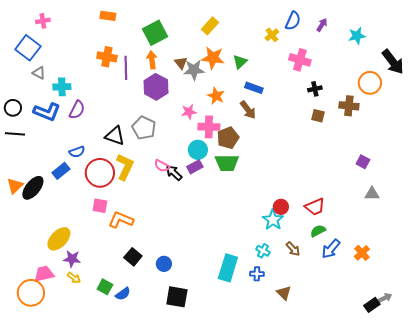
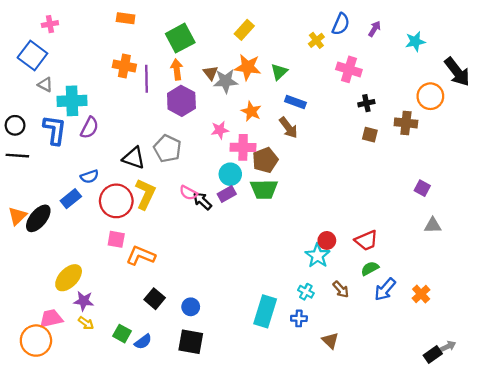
cyan cross: (62, 87) -> (72, 101), size x1.4
blue L-shape: (47, 112) -> (55, 130), turned -104
black square: (177, 297) -> (191, 342), moved

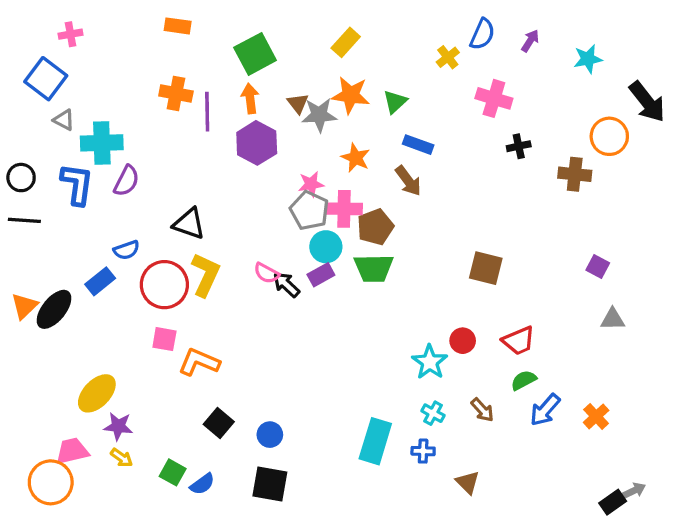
brown square: (370, 135) -> (486, 268), moved, size x1.5
gray pentagon: (167, 149) -> (309, 210), moved
cyan star: (318, 256) -> (430, 362), moved

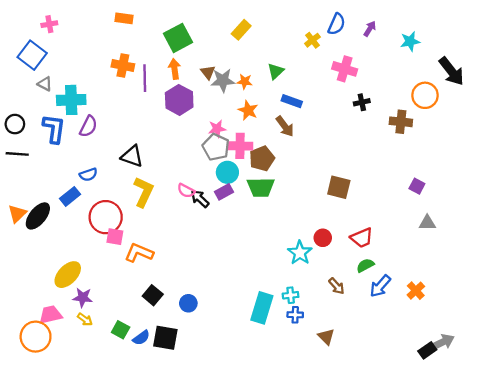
orange star: (351, 95) -> (245, 82), moved, size x0.6
red circle: (164, 285) -> (106, 217), moved
cyan cross: (433, 413) -> (291, 295), moved, turned -35
black square: (270, 484) -> (165, 338), moved
gray arrow: (634, 491) -> (442, 342), size x1.5

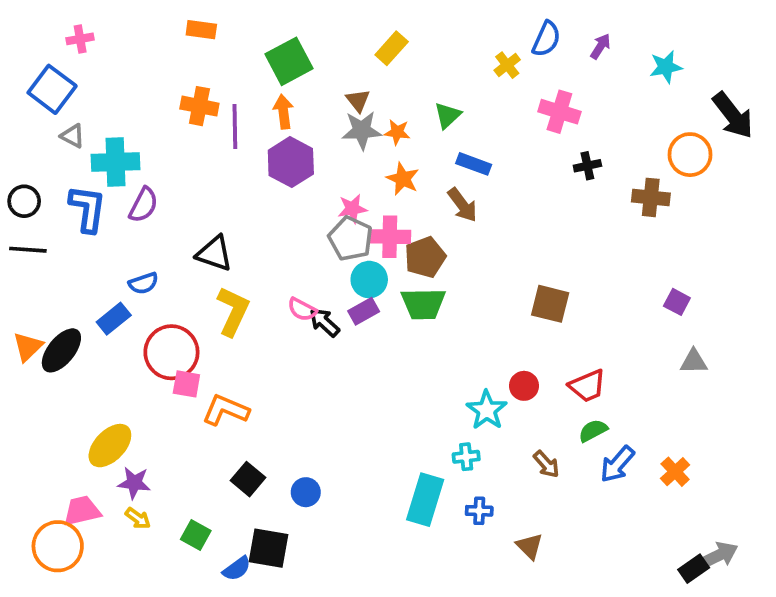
brown triangle: (208, 72) -> (358, 100), moved
cyan cross: (291, 295) -> (466, 457), moved
blue semicircle: (141, 338) -> (237, 569), moved

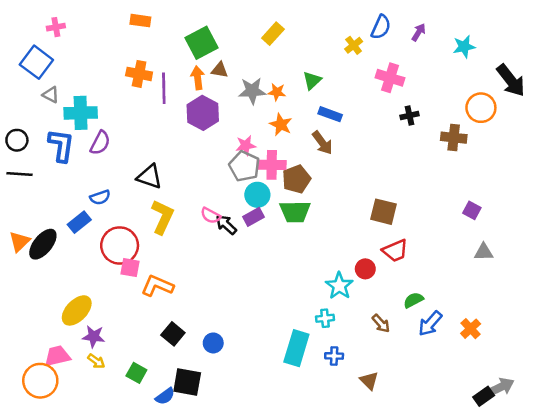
brown triangle: (358, 100) -> (220, 70), moved, turned -42
red trapezoid: (587, 386) -> (395, 251), moved

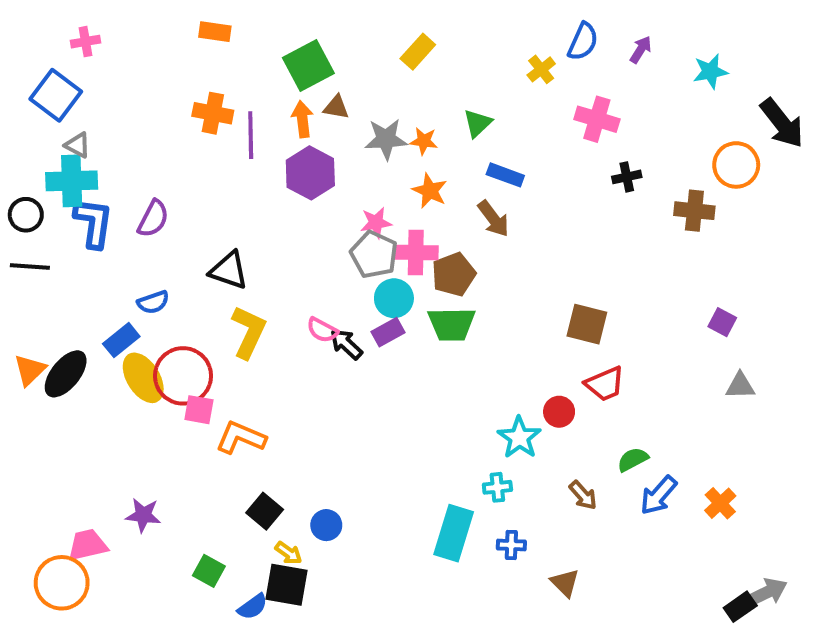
cyan cross: (81, 113) -> (72, 181), moved
yellow ellipse: (77, 310) -> (143, 378), moved, turned -76
yellow arrow: (96, 361) -> (288, 553), moved

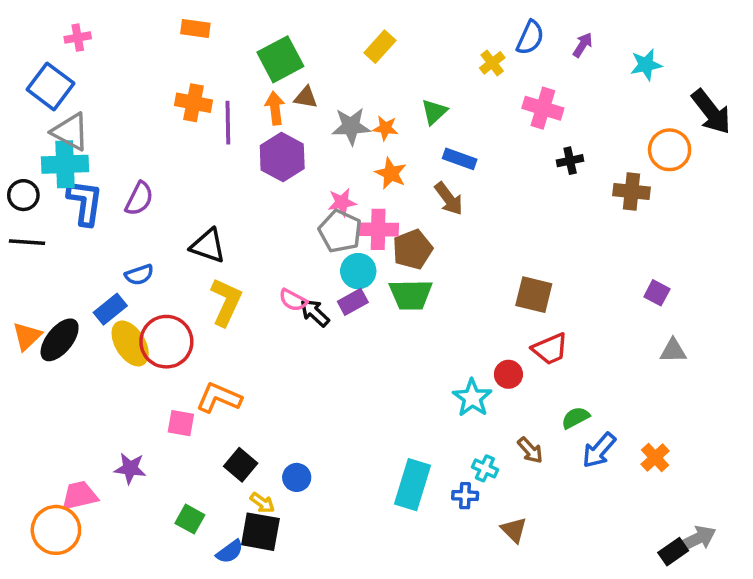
gray triangle: (78, 145) -> (70, 132), size x1.6
pink square: (199, 410) -> (181, 423), moved
cyan cross: (497, 487) -> (485, 468), moved, turned 30

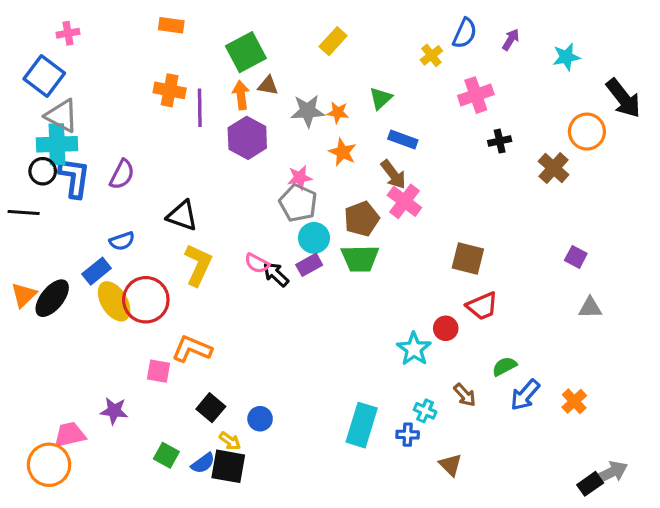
pink cross: (543, 108) -> (476, 95), turned -36
brown cross: (632, 191) -> (554, 168), turned 36
black circle: (23, 195) -> (43, 171), moved
pink cross: (378, 229) -> (404, 201), moved, turned 36
blue semicircle: (230, 552) -> (203, 463), moved

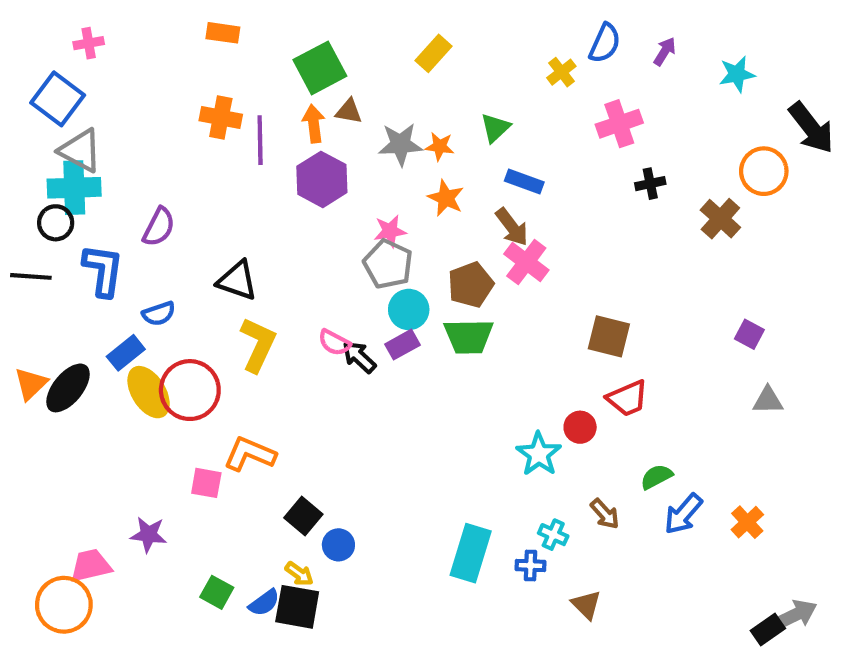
blue L-shape: (74, 178) -> (103, 270), moved
black square: (211, 408) -> (303, 516), moved

